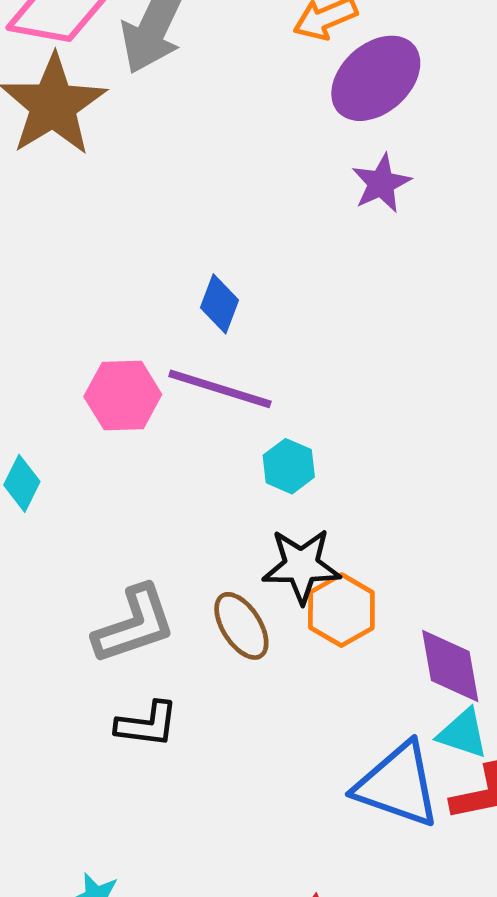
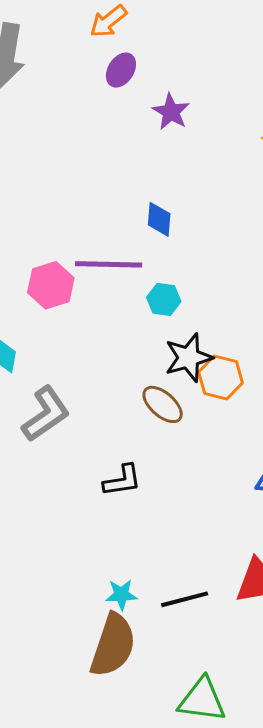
purple ellipse: (376, 78) -> (121, 70), moved, size x0.6
blue diamond: (220, 304) -> (159, 219), moved
gray L-shape: (134, 625) -> (46, 414), moved

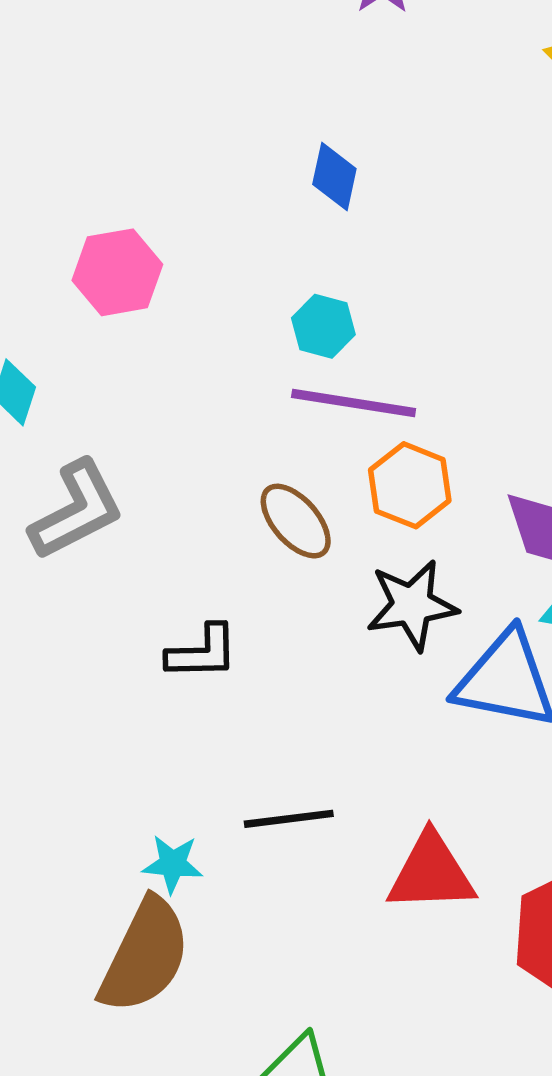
purple line: (109, 264) -> (354, 403), moved
black star: (189, 358) -> (412, 605), moved
black line: (185, 599) -> (289, 819), moved

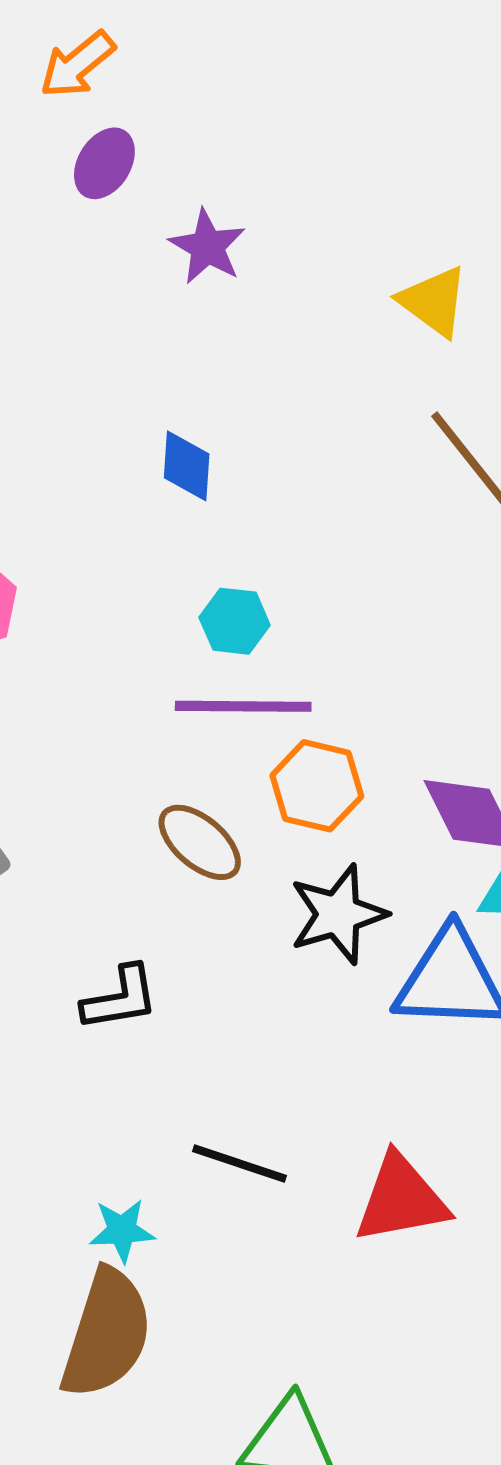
cyan hexagon: (323, 326) -> (235, 621), moved
black line: (289, 819) -> (240, 1164), turned 34

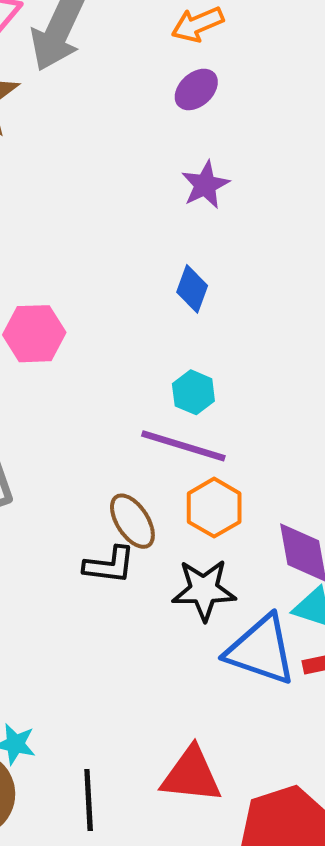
purple star: (207, 247) -> (205, 185), moved
black L-shape: (120, 998) -> (109, 565), moved
black line: (240, 1164) -> (89, 800), moved, turned 52

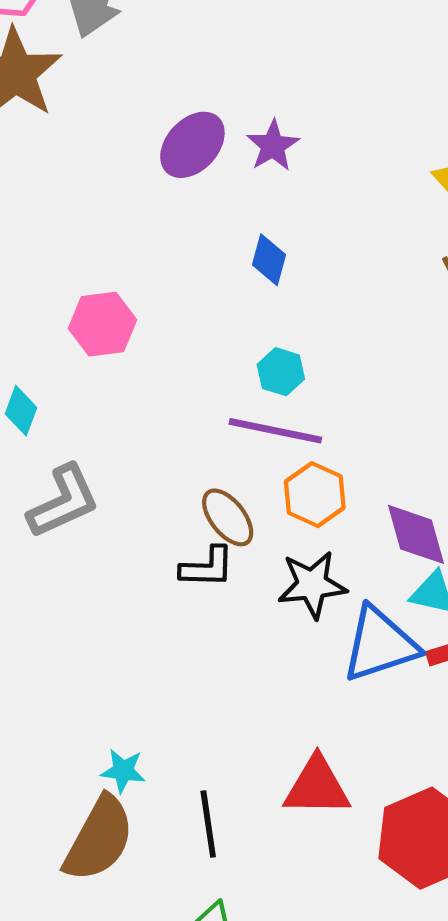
purple ellipse: (196, 89) -> (192, 145), moved, size x1.4
blue triangle: (261, 650) -> (380, 644), turned -32

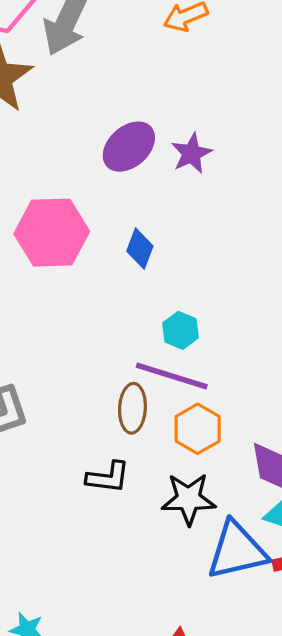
blue diamond: (269, 260) -> (140, 249), moved
pink hexagon: (103, 324) -> (52, 233), moved, size x1.4
brown ellipse: (228, 517) -> (132, 408), moved, turned 36

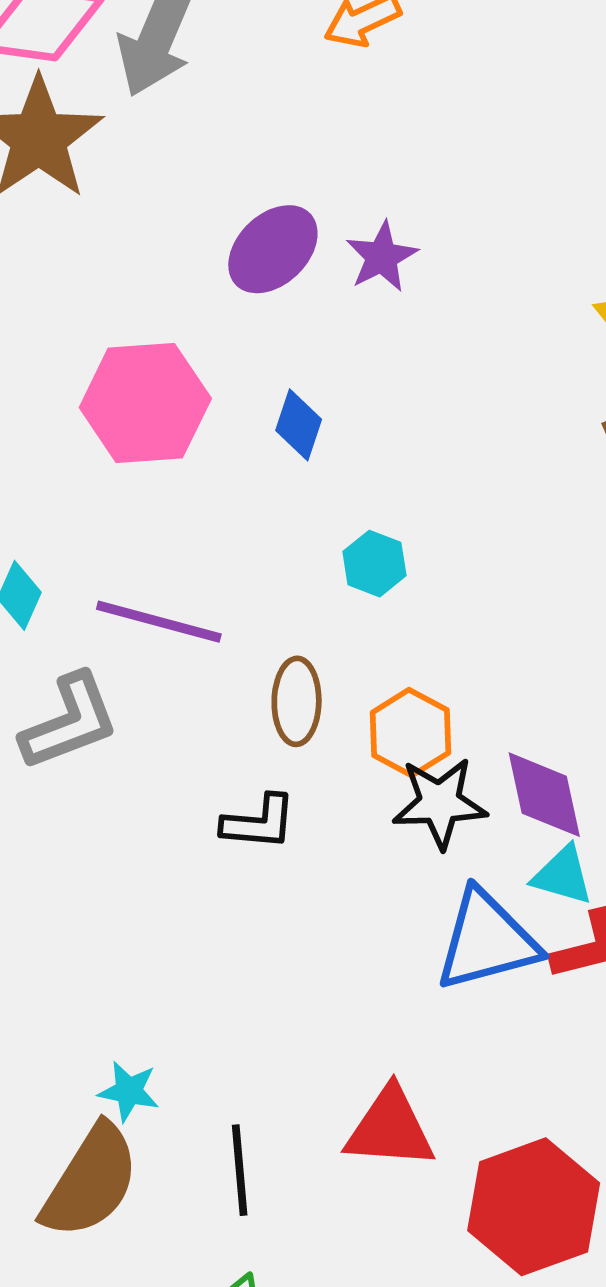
purple line: (172, 376) -> (159, 622), moved
black star: (189, 499) -> (440, 803), moved

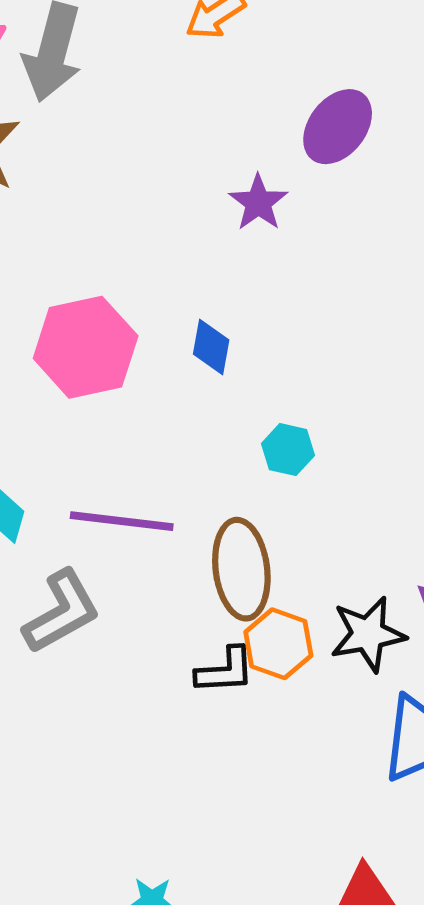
purple ellipse: (273, 249) -> (338, 127), moved
brown ellipse: (297, 701) -> (241, 569), size x1.4
orange hexagon: (410, 733) -> (278, 644), moved

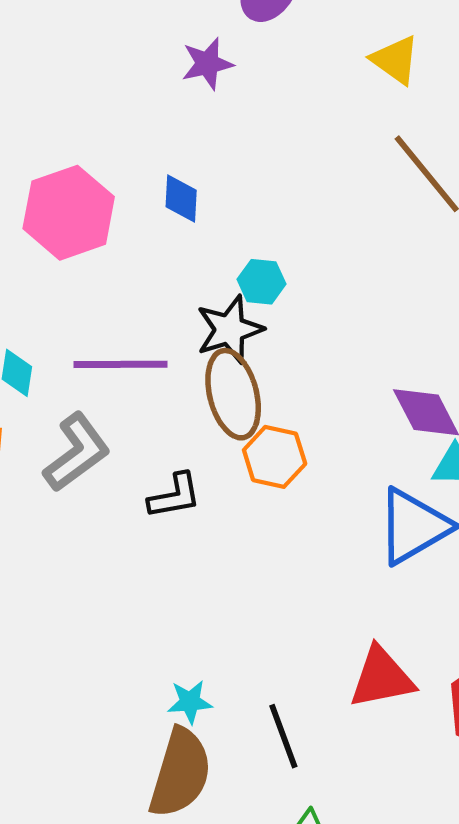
purple star: (258, 203) -> (207, 64), turned 30
black star: (368, 634) -> (230, 330), moved
black L-shape: (225, 671) -> (175, 496), moved

